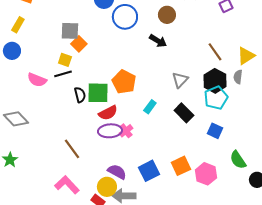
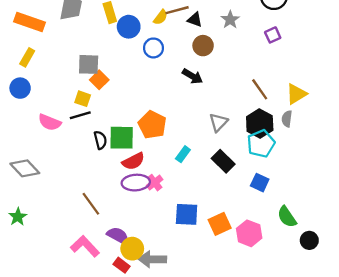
blue circle: (125, 17) -> (153, 48), size x0.7
blue square: (149, 171) -> (187, 214), moved, turned 30
purple semicircle: (117, 172) -> (118, 236), moved

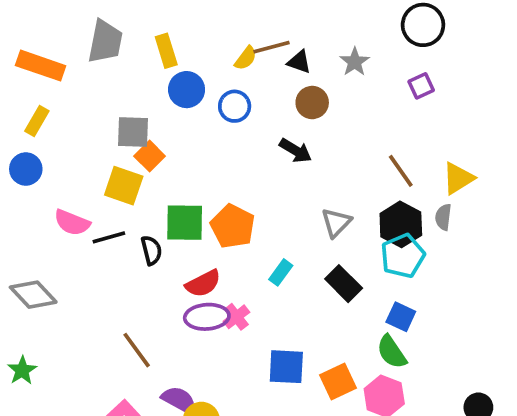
blue circle: (129, 27) -> (187, 90), moved
yellow square: (83, 99) -> (124, 186), size x1.5
black line: (80, 115) -> (109, 237), moved
green square: (122, 138) -> (185, 223), moved
green semicircle: (287, 217) -> (392, 352), moved

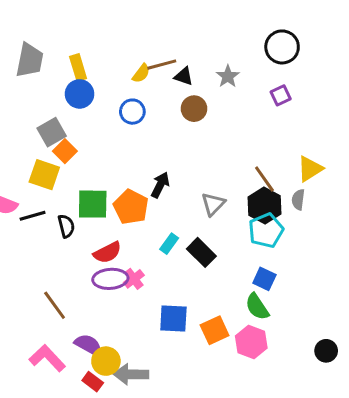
blue circle: (187, 90) -> (80, 94), moved
gray square: (133, 132) -> (52, 132), turned -32
black arrow: (296, 151) -> (160, 185), moved, turned -95
brown line: (401, 171) -> (264, 179), moved
black rectangle: (344, 284) -> (201, 252), moved

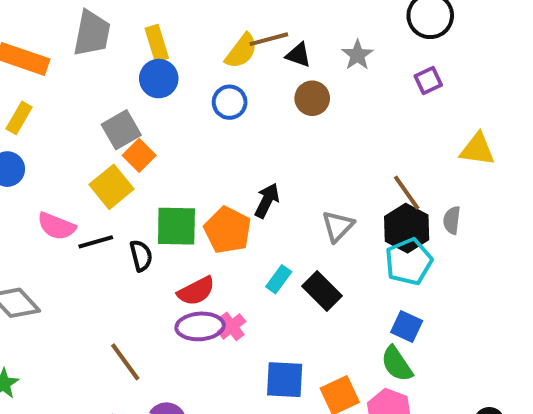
yellow semicircle: (141, 73) -> (241, 51), size x1.4
yellow triangle: (310, 169) -> (477, 149), moved, turned 40
yellow square: (44, 175) -> (112, 187), turned 32

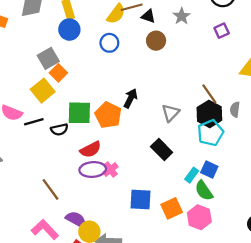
black semicircle: (141, 256) -> (59, 129), turned 91
cyan rectangle: (279, 279) -> (192, 175), moved

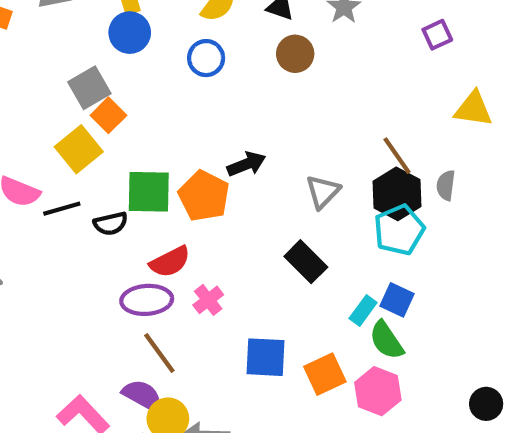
purple square: (222, 31) -> (437, 35), moved
black arrow: (130, 98) -> (246, 164), turned 42
purple ellipse: (93, 169) -> (147, 300), moved
brown line: (50, 189) -> (159, 353), moved

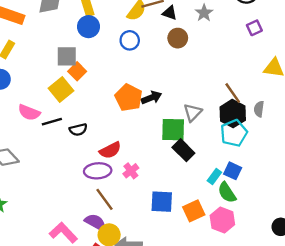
gray square: (89, 88) -> (67, 56), turned 30
green square: (149, 192) -> (173, 130), moved
orange pentagon: (204, 196) -> (129, 98), moved

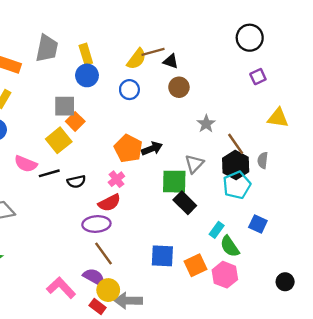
gray star: (204, 13) -> (206, 124), moved
pink cross: (131, 171) -> (116, 179), moved
blue square: (233, 171) -> (258, 224), moved

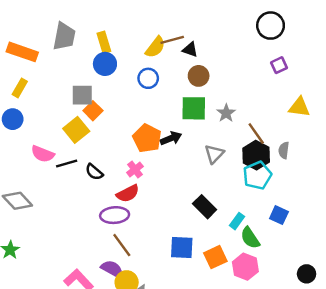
black semicircle: (76, 182) -> (94, 172), turned 54
green square: (174, 182) -> (194, 108), moved
black rectangle: (185, 203) -> (205, 207), moved

